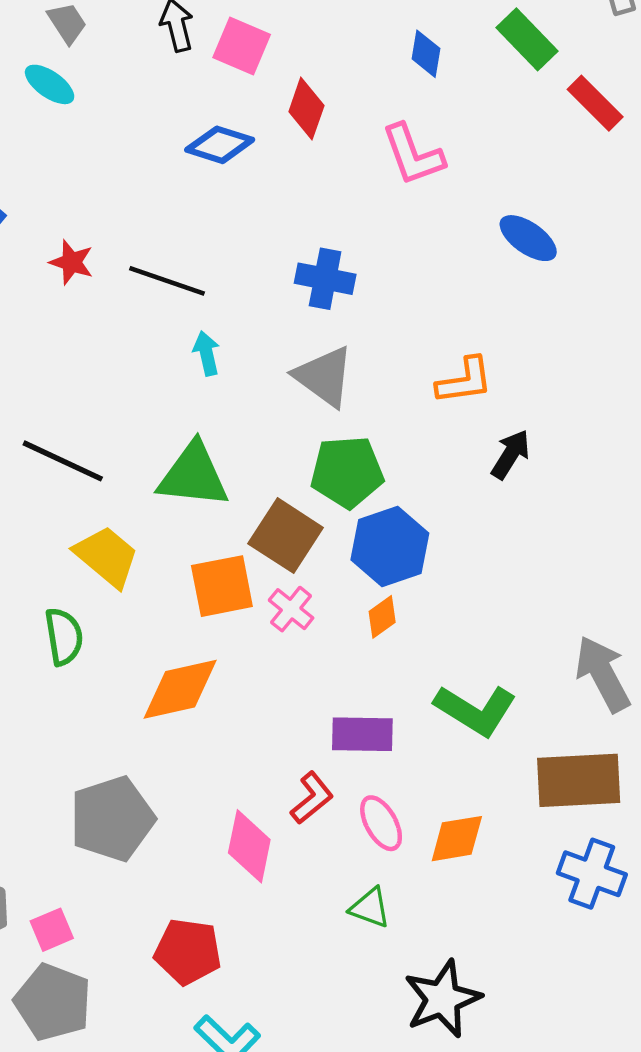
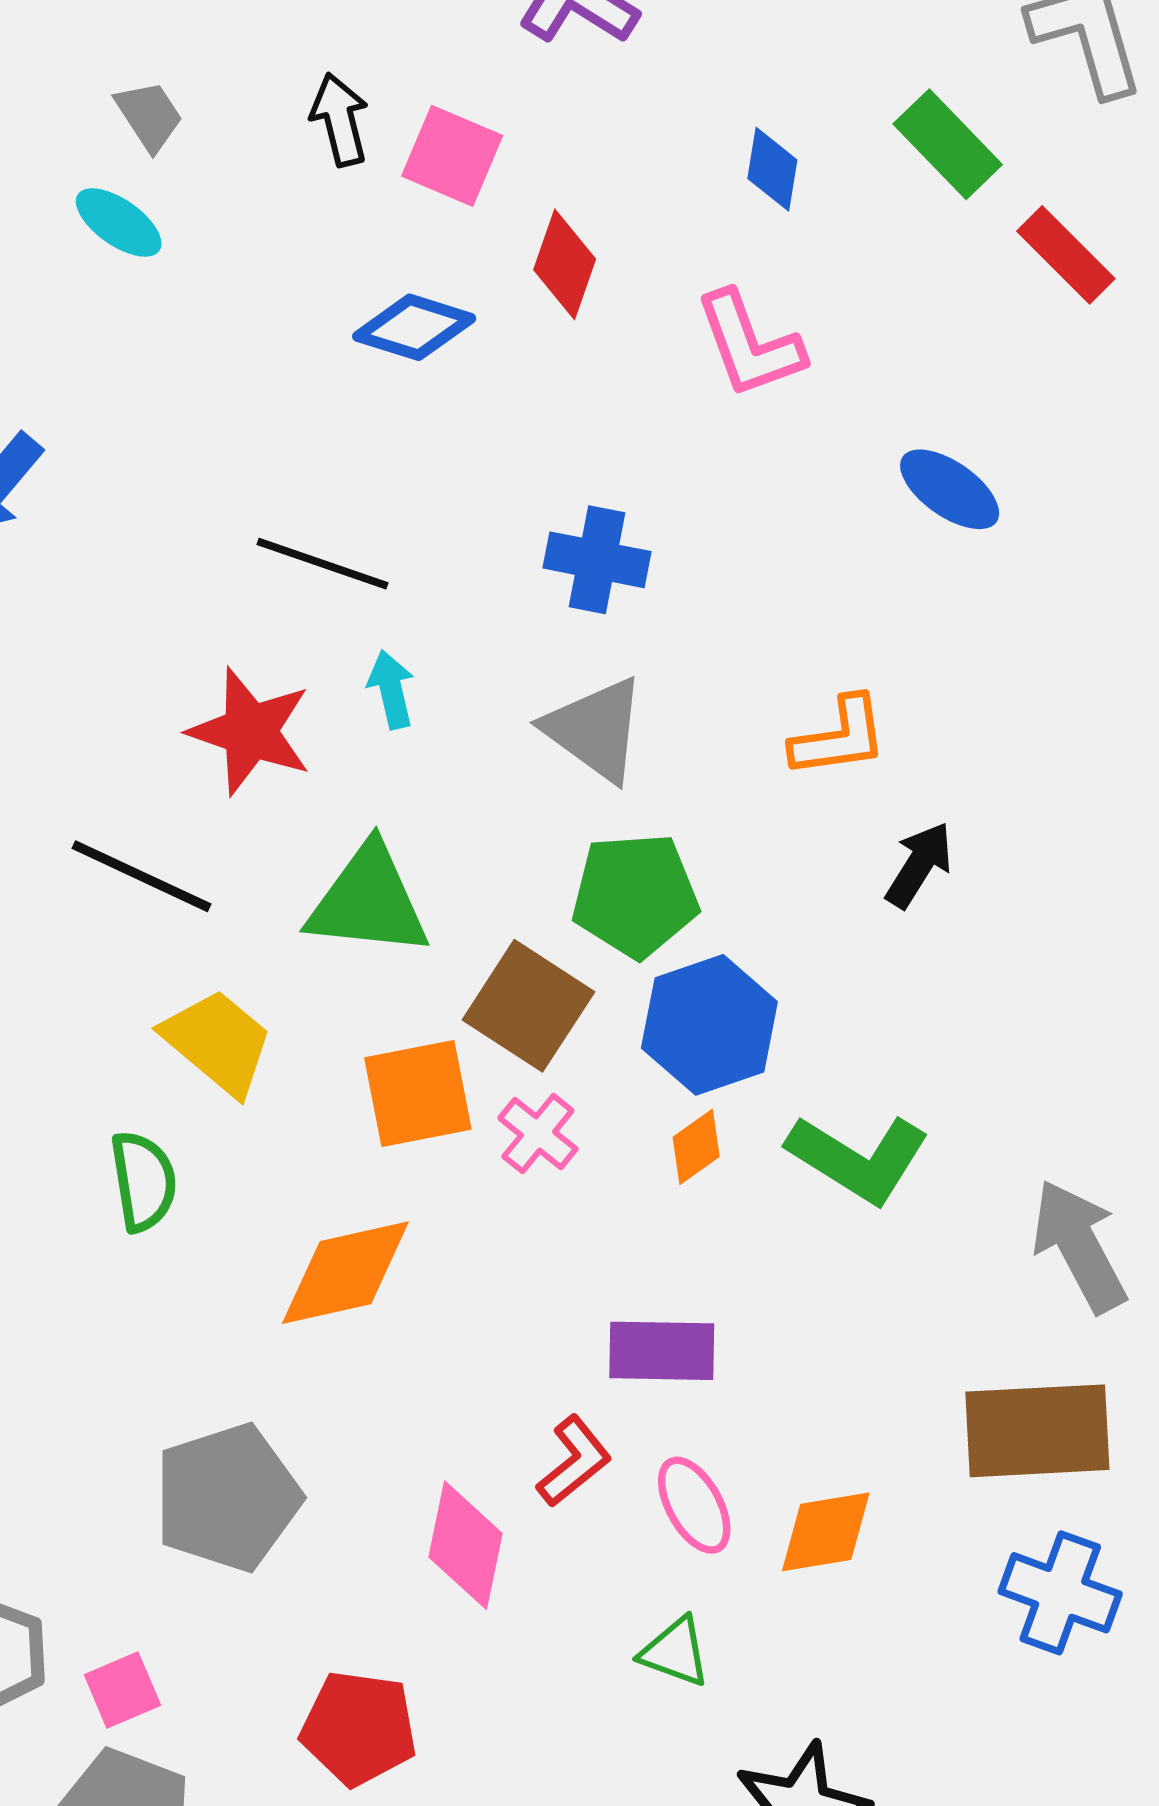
red star: (71, 262) -> (250, 731), moved, size x1.6
green L-shape: (475, 710) -> (858, 1158), moved

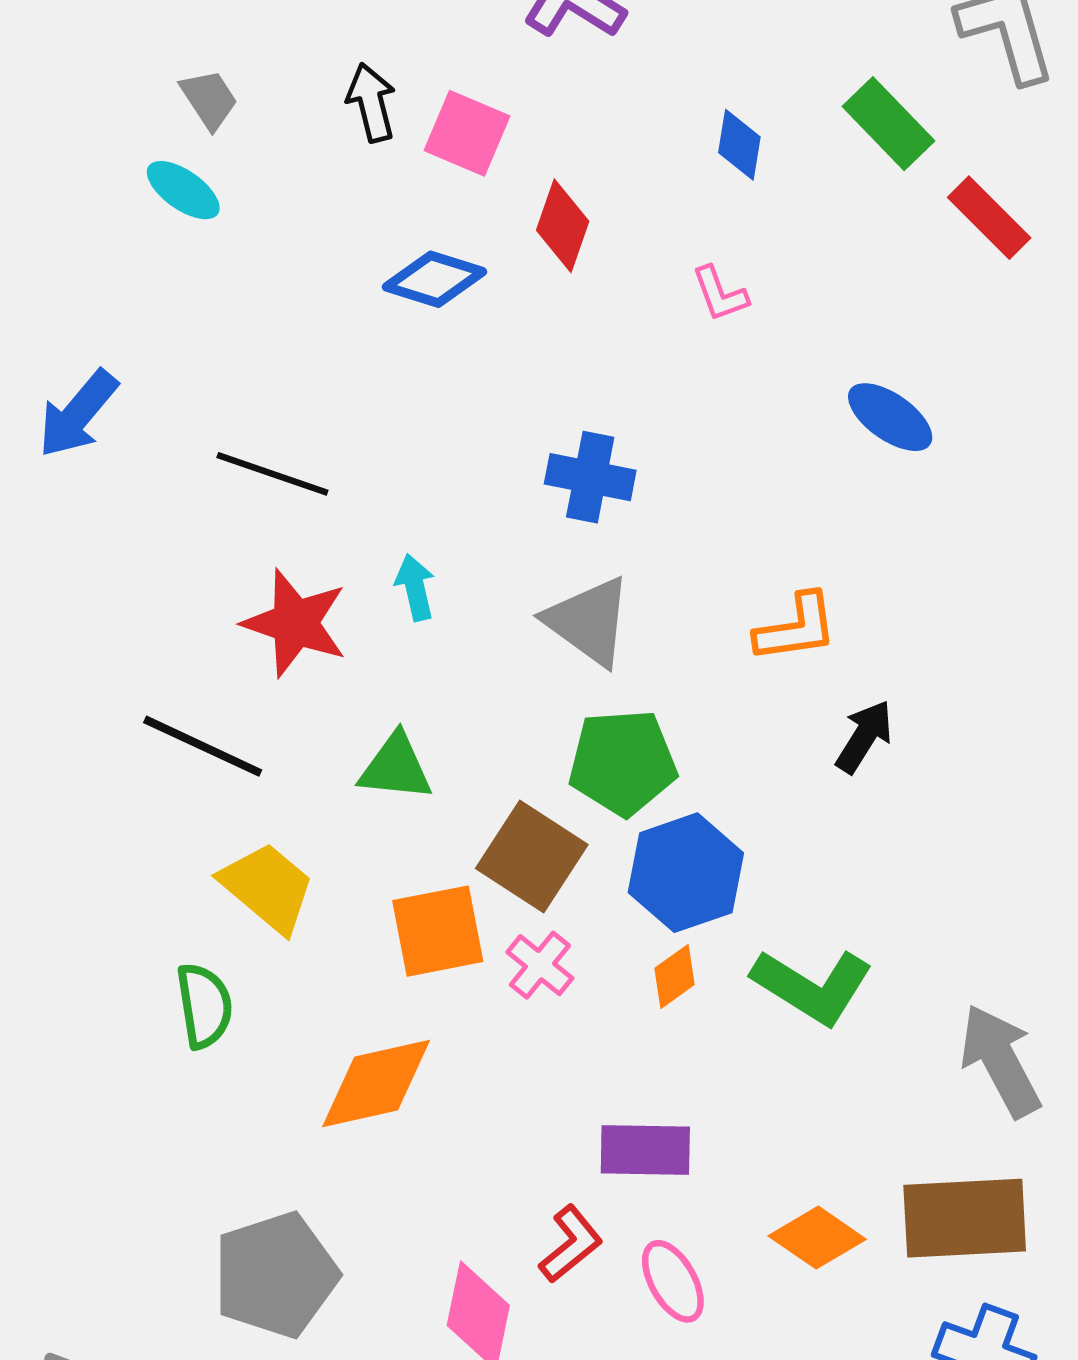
pink L-shape: (749, 344) -> (720, 294), size x0.6
black line: (323, 564) -> (272, 474), moved
green triangle: (368, 901) -> (396, 767), size x0.7
orange diamond: (826, 1532) -> (817, 1238), moved, turned 44

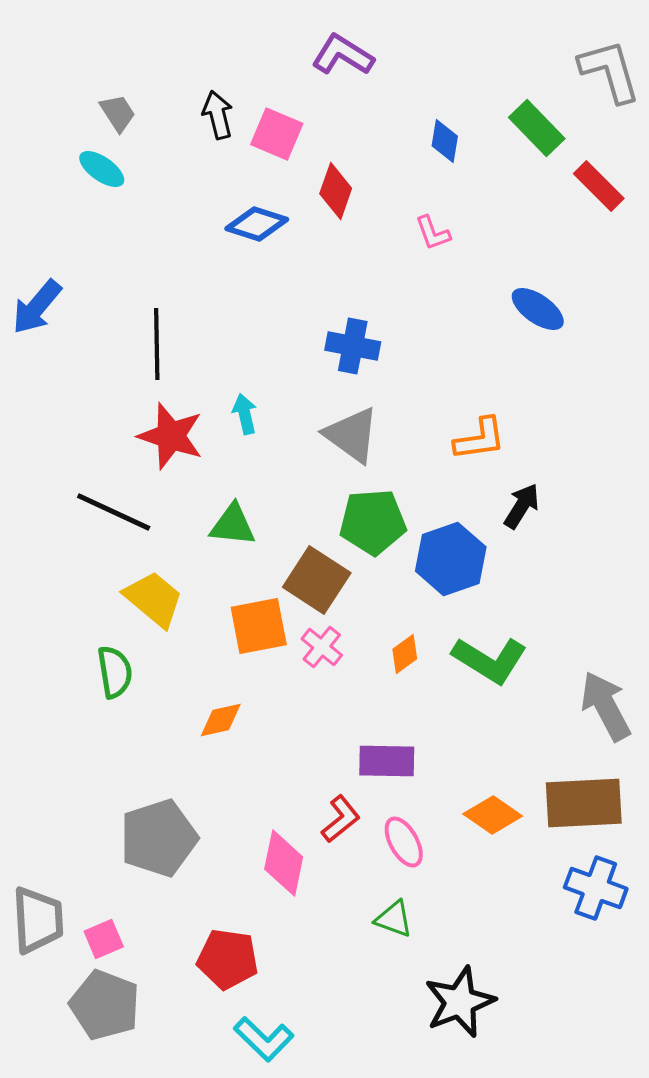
black line: (272, 474) -> (157, 344), turned 70
blue hexagon: (686, 873) -> (451, 559), moved
orange diamond: (376, 1083) -> (221, 720), size x0.6

